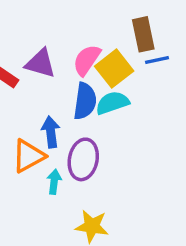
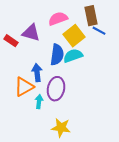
pink semicircle: (87, 60) -> (58, 19), moved, turned 36
blue line: (157, 60) -> (99, 31), turned 40

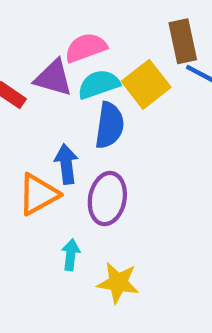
pink semicircle: (58, 19) -> (86, 48), moved
cyan semicircle: (73, 56) -> (99, 84), moved
cyan arrow: (39, 102) -> (71, 255), moved

